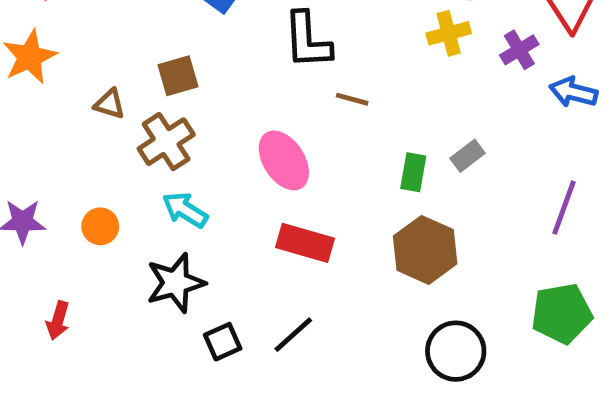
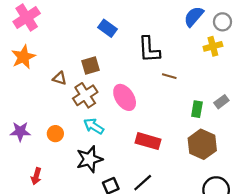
pink ellipse: (284, 160) -> (125, 97), moved

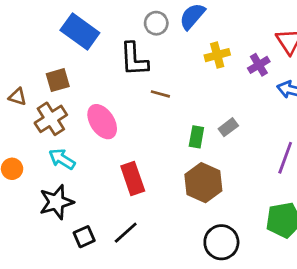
gray circle: (223, 22) -> (156, 23), moved
blue rectangle: (108, 28) -> (80, 32), size x1.5
red rectangle: (148, 141) -> (133, 178), turned 55

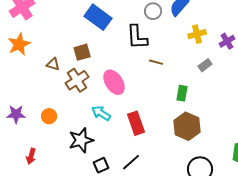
gray rectangle: (228, 127) -> (205, 65), moved
cyan arrow: (62, 159) -> (101, 113), moved

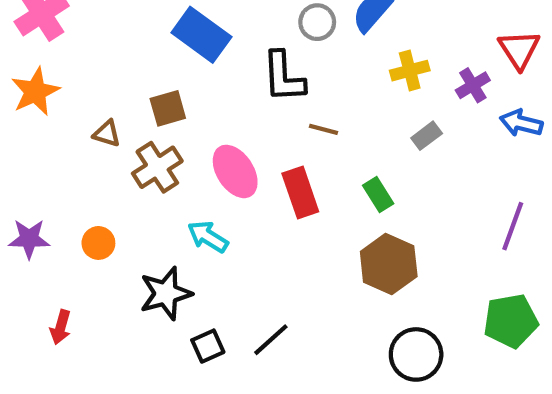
green rectangle: (182, 93) -> (378, 195), turned -42
red rectangle: (136, 123) -> (300, 192), moved

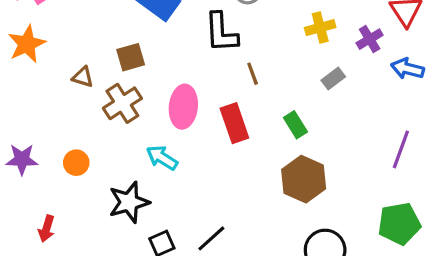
brown line: (323, 129) -> (253, 74), turned 55
pink ellipse: (235, 171) -> (183, 107), turned 39

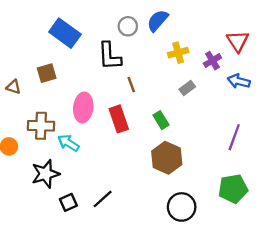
brown cross: (122, 103) -> (41, 126), moved, turned 35

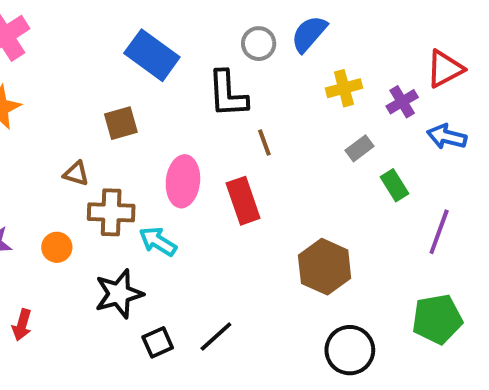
red triangle: (238, 41) -> (445, 69), turned 35
brown triangle: (13, 87) -> (76, 174), moved
green rectangle: (161, 120) -> (394, 185), moved

